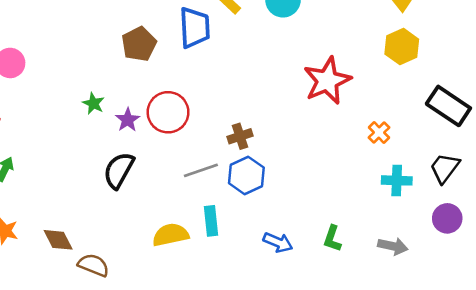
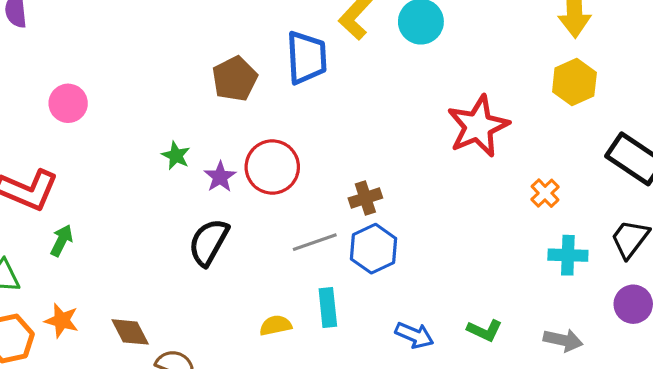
yellow semicircle: (171, 235) -> (276, 325), size x0.7
green L-shape: (332, 239) -> (485, 330), turned -84

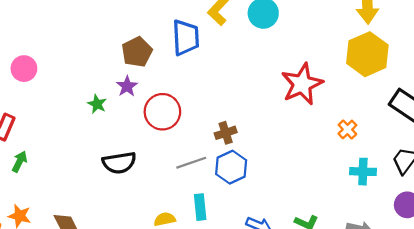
yellow hexagon: (574, 82) -> (367, 54), size x1.4
purple star: (220, 177) -> (127, 86), moved
black semicircle: (209, 242) -> (119, 163), turned -128

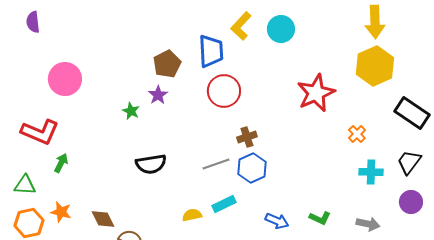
pink circle: (24, 69) -> (65, 79), size x1.4
red circle: (162, 112) -> (224, 91), moved
cyan rectangle: (200, 207) -> (224, 204), turned 70

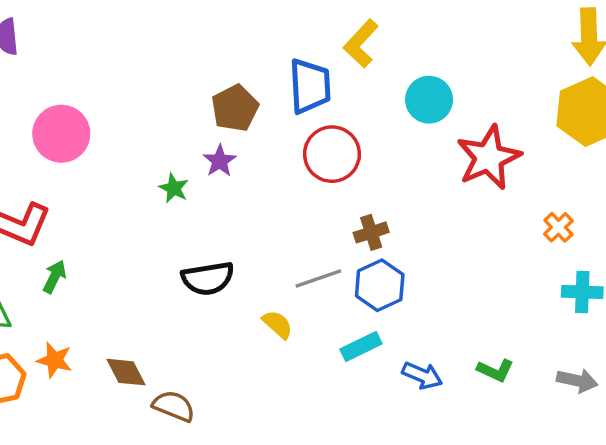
cyan circle: (281, 29) -> (429, 100), moved
cyan rectangle: (224, 204) -> (361, 347), moved
yellow semicircle: (192, 215) -> (278, 324), moved, turned 54

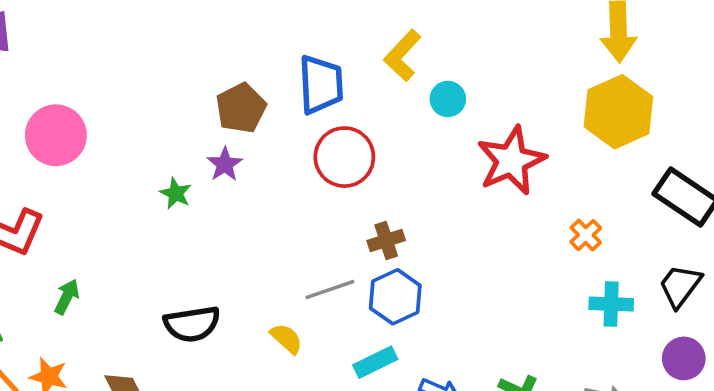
yellow L-shape: (361, 43) -> (402, 55), moved
cyan circle: (429, 100) -> (448, 99), size x0.7
green arrow: (55, 277) -> (67, 297), moved
black semicircle: (208, 278) -> (192, 324), moved

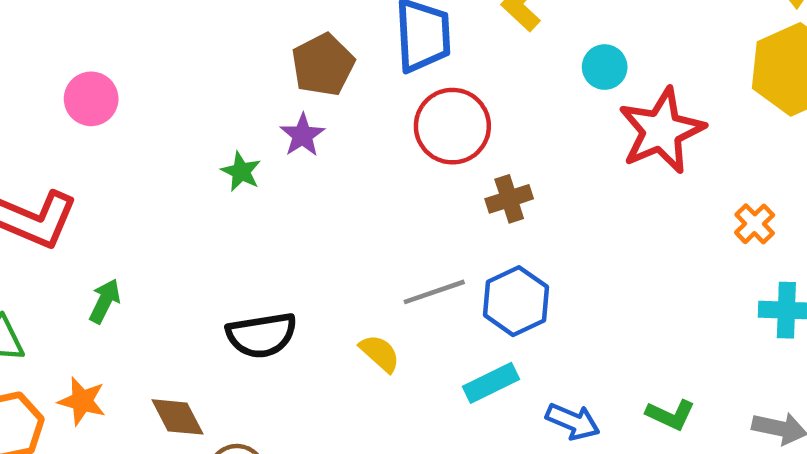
cyan circle: (448, 99) -> (605, 67), moved
pink circle: (56, 135) -> (91, 99), size x0.7
brown cross: (386, 241) -> (509, 199), moved

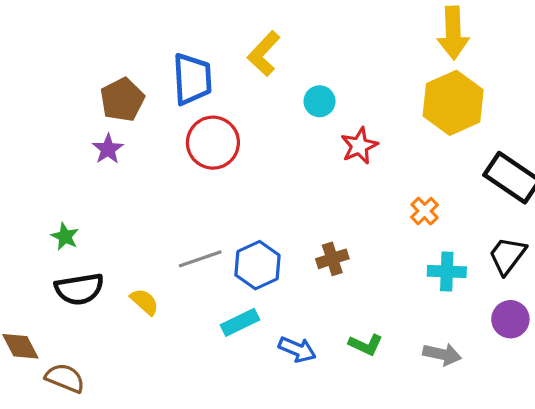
red star: (661, 131) -> (359, 146), size x0.6
green star: (241, 172) -> (65, 236), moved
brown cross: (509, 199) -> (332, 259), moved
yellow semicircle: (380, 353) -> (145, 302), moved

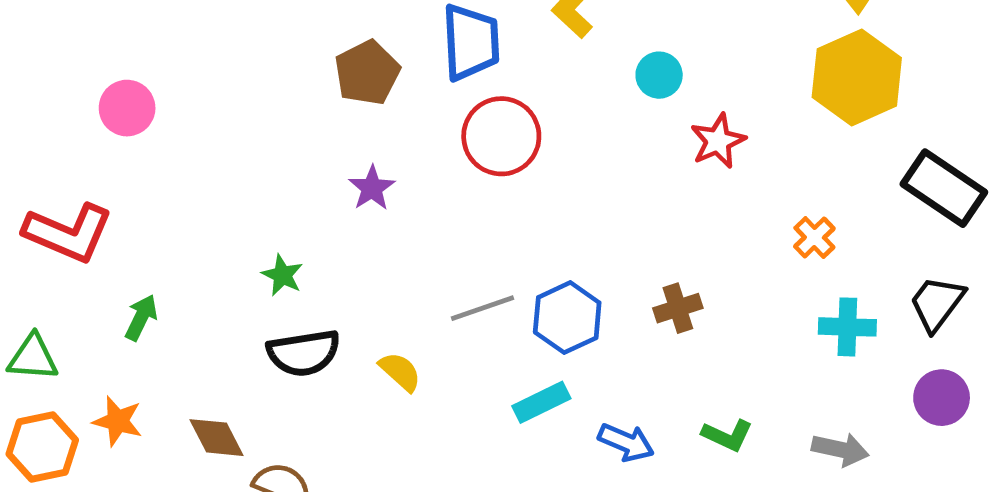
purple star: (108, 149) -> (372, 188), moved

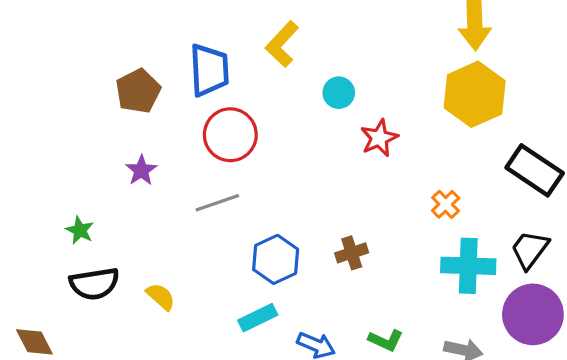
gray line: (482, 308) -> (217, 203), moved
cyan cross: (847, 327) -> (468, 266), size x1.4
purple circle: (942, 398) -> (533, 314), size x1.6

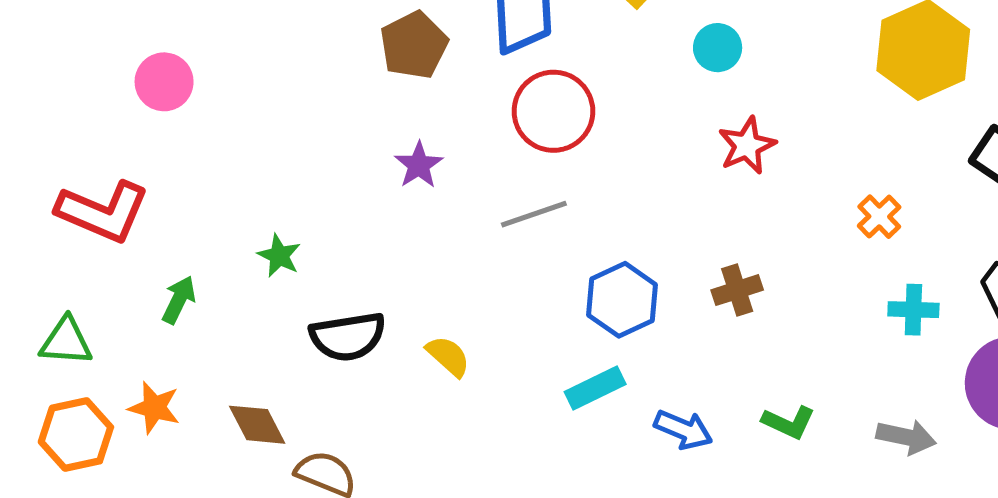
red star: (379, 138) -> (747, 146), moved
green star: (80, 230) -> (279, 256), moved
cyan cross: (468, 266) -> (913, 310), size x0.6

